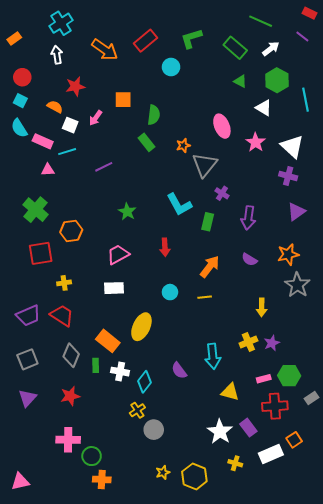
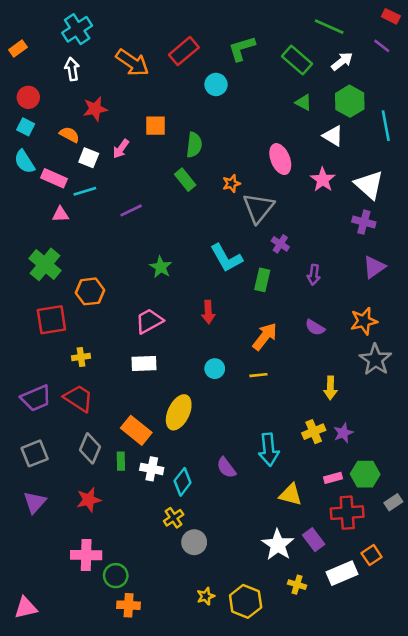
purple arrow: (248, 218) -> (314, 275), size x0.7

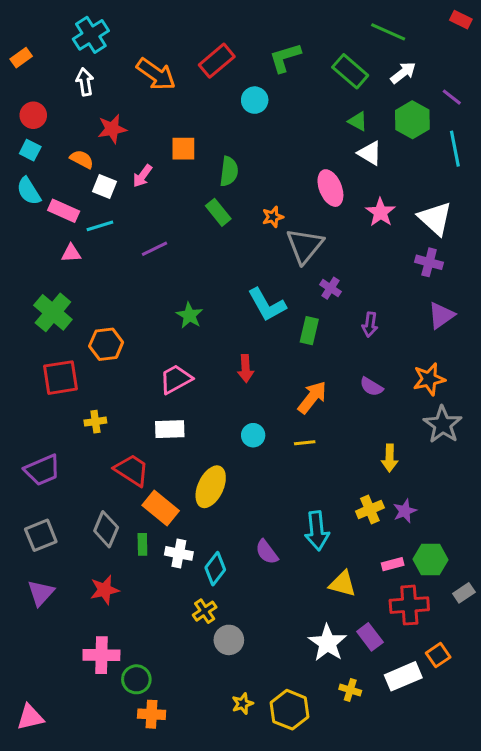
purple line: (382, 46) -> (452, 97), moved
white triangle: (333, 136) -> (370, 153), moved
red trapezoid: (78, 398) -> (132, 470), moved

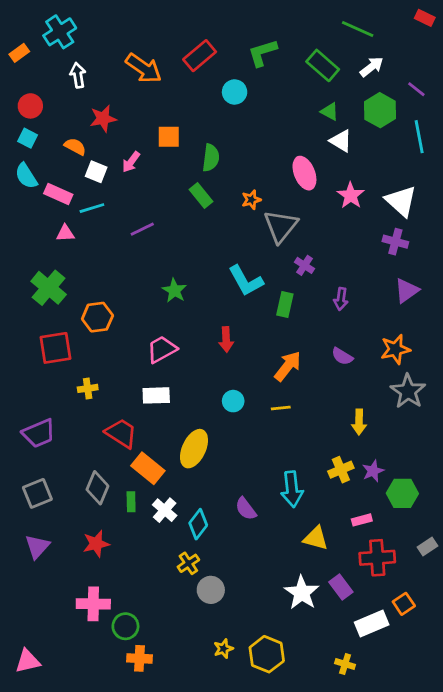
cyan cross: (91, 35) -> (60, 32), moved
white cross: (179, 553) -> (165, 510), turned 30
green hexagon: (431, 560) -> (402, 493), moved
yellow cross: (350, 690) -> (345, 664), moved

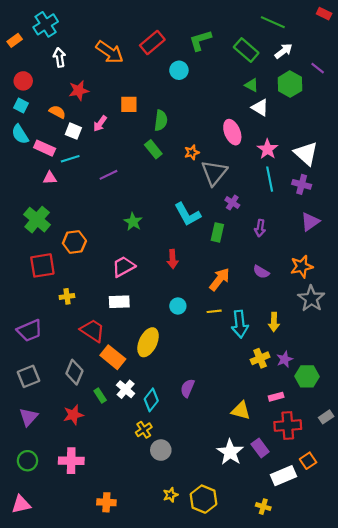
cyan line: (419, 137) -> (270, 179), moved
cyan arrow: (292, 489) -> (240, 324), moved
green rectangle: (131, 502) -> (100, 396), moved, turned -32
purple semicircle: (246, 509) -> (187, 388), turned 60
green circle: (125, 626) -> (27, 461), moved

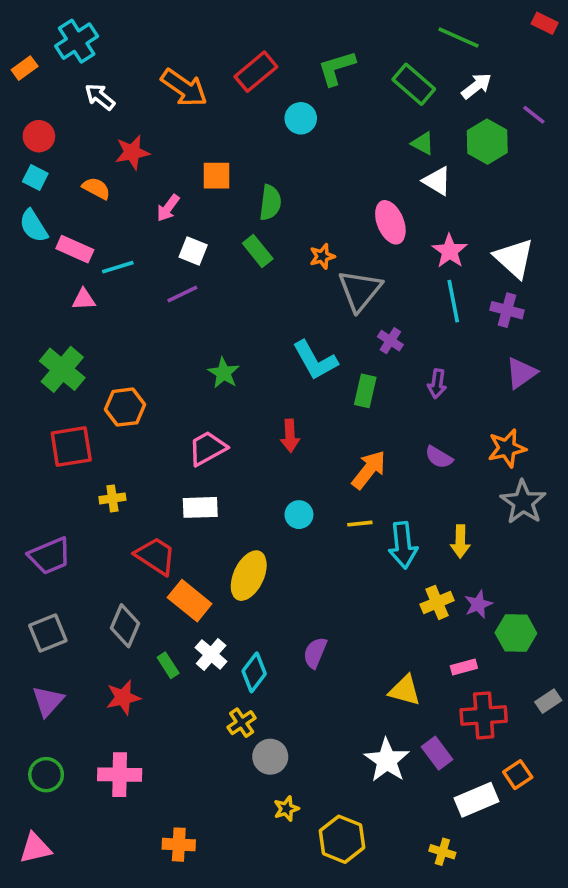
white arrow: (59, 57) -> (100, 97), turned -42
white square: (73, 131) -> (193, 251), moved
yellow star: (170, 495) -> (286, 809), moved

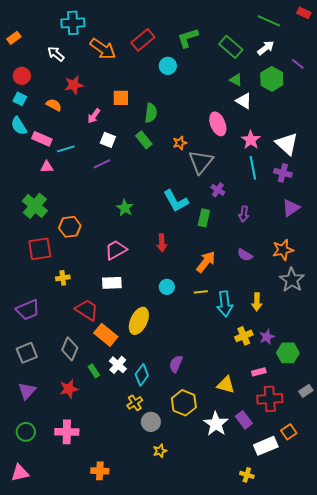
green line: (459, 38) -> (269, 21), moved
cyan cross: (77, 41) -> (73, 23), moved, turned 30
yellow hexagon: (342, 839) -> (184, 403), moved

